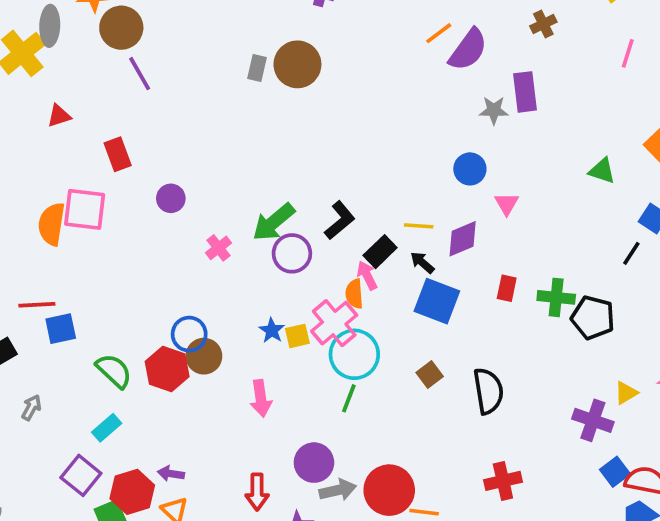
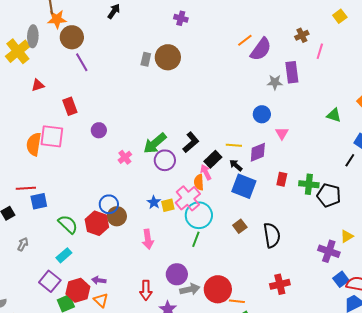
pink line: (628, 53) -> (320, 51), moved

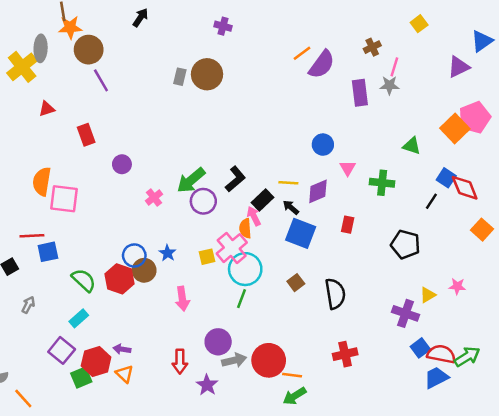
gray star: (275, 82) -> (389, 85), moved
pink square: (52, 136) -> (64, 199), moved
green cross: (309, 184) -> (382, 183), moved
blue star: (154, 202) -> (168, 253), moved

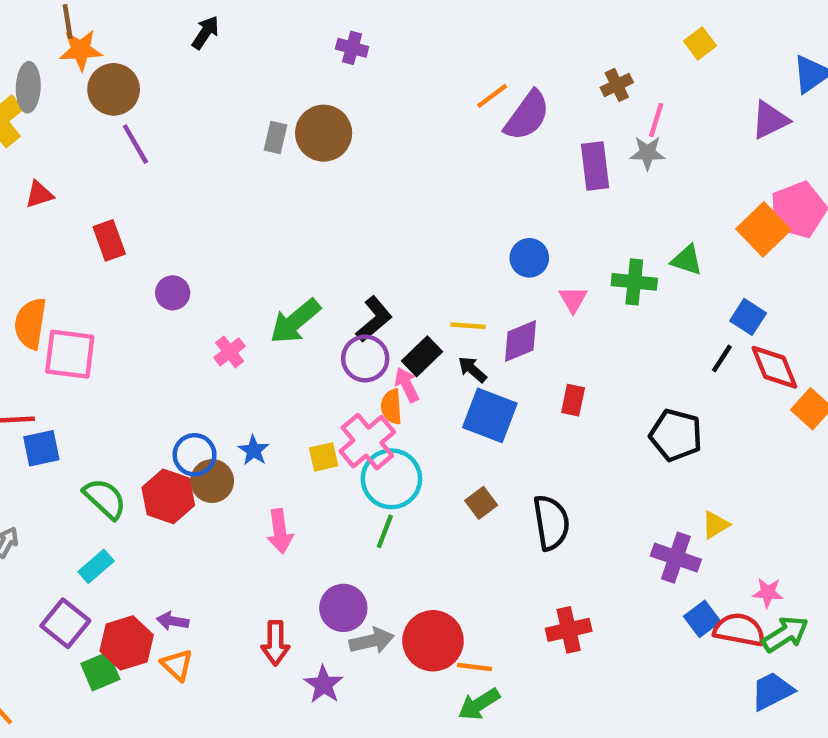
green cross: (382, 183) -> (634, 282), moved
red diamond: (465, 188) -> (774, 367), moved
purple circle: (203, 201) -> (365, 358), moved
pink star: (457, 286) -> (768, 593), moved
blue trapezoid: (436, 378) -> (772, 691), moved

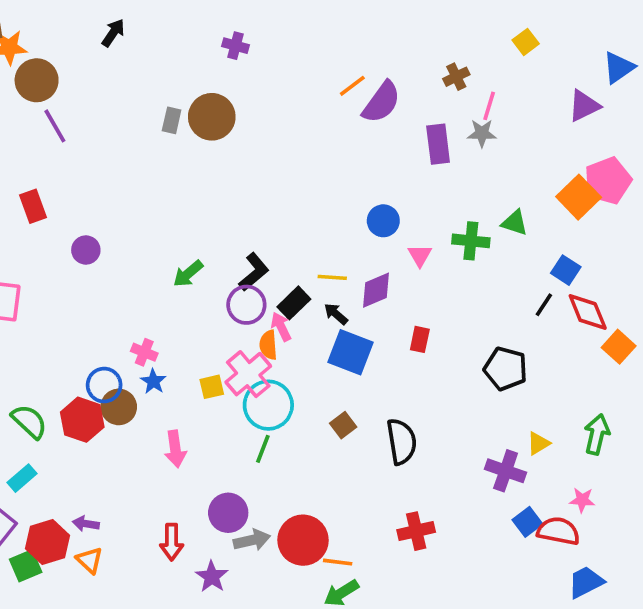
green arrow: (295, 321) -> (188, 274), size x0.7
pink cross: (230, 352) -> (144, 352), moved, turned -30
green arrow: (785, 634) -> (597, 434), moved, turned -45

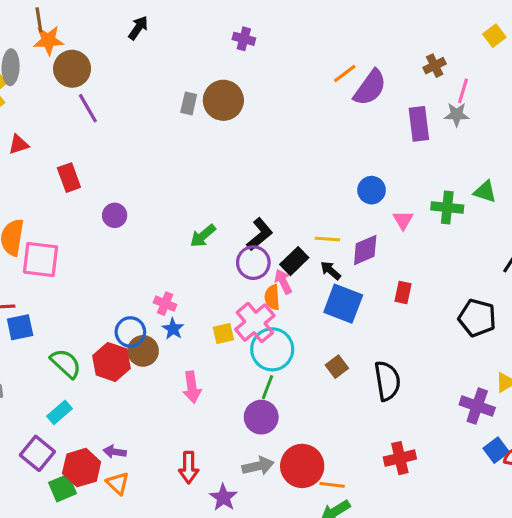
purple circle: (228, 513) -> (261, 417), moved

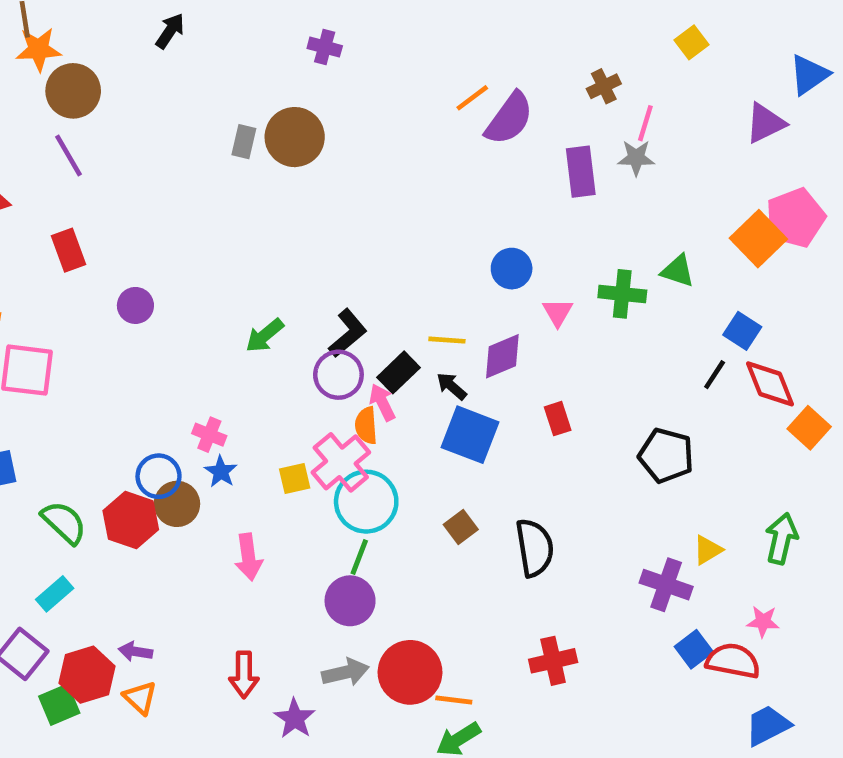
purple line: (88, 108) -> (69, 155), moved
red rectangle: (403, 293) -> (558, 419), turned -30

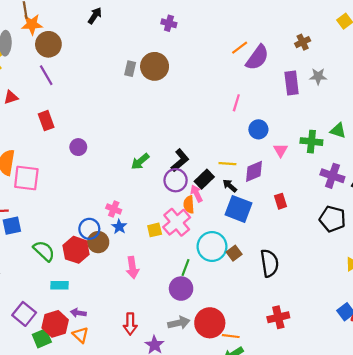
pink line: (645, 123) -> (236, 103), moved
cyan circle: (366, 502) -> (212, 247), moved
purple cross: (666, 585) -> (332, 176), moved
cyan rectangle: (55, 594) -> (59, 285), moved, turned 42

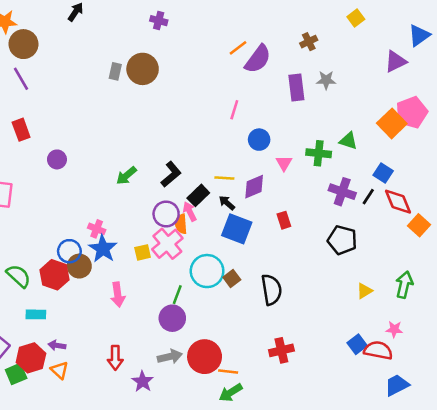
purple circle: (176, 180) -> (166, 214), moved
blue star: (119, 227) -> (103, 249), size x1.6

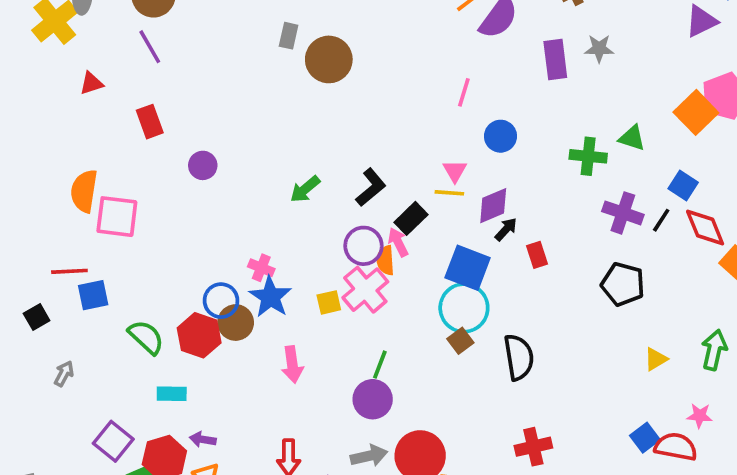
brown circle: (143, 69) -> (329, 59), moved
pink triangle: (284, 163) -> (455, 171), moved
black arrow: (227, 203) -> (506, 229), moved, turned 91
cyan circle: (207, 271) -> (464, 308), moved

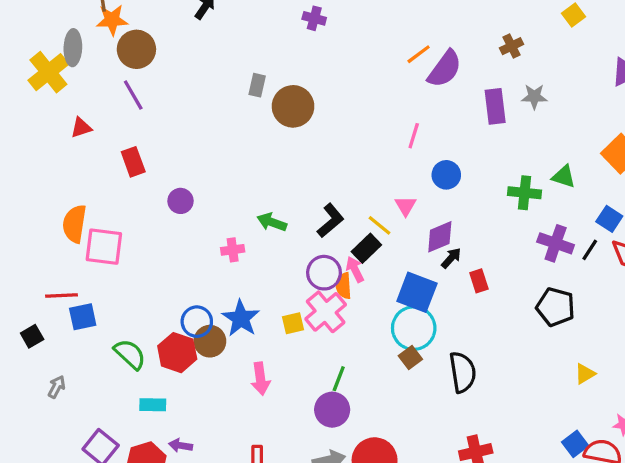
green arrow: (305, 189) -> (272, 222), turned 60
yellow line: (449, 193) -> (379, 225), moved, turned 35
pink cross: (261, 268) -> (233, 250), moved, turned -30

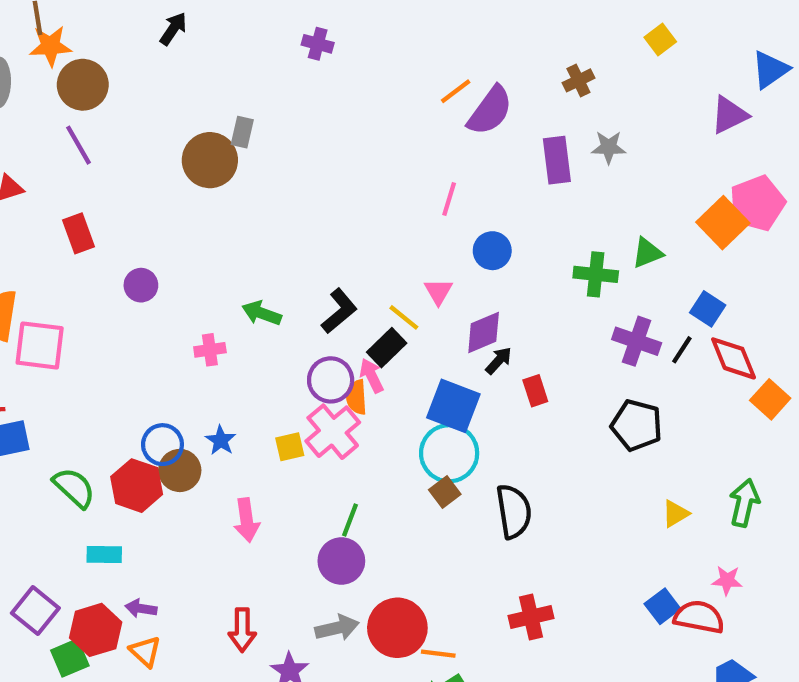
brown circle: (293, 106) -> (210, 160), moved
green triangle: (564, 176) -> (647, 253), turned -40
blue star: (241, 318) -> (221, 440), size x0.6

